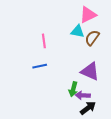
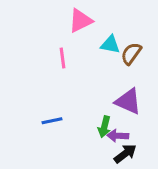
pink triangle: (88, 15) -> (80, 21), moved
blue line: (40, 66) -> (52, 121), moved

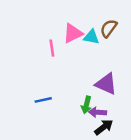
pink triangle: (80, 21) -> (73, 33), moved
brown semicircle: (131, 54) -> (109, 28), moved

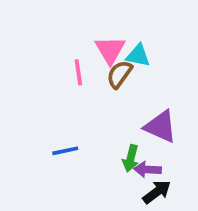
brown semicircle: (109, 28) -> (119, 74), moved
pink triangle: (73, 33) -> (110, 50), turned -35

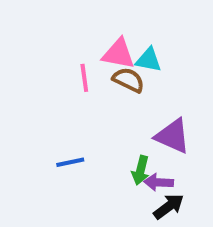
pink triangle: (110, 50) -> (118, 54), turned -48
brown semicircle: (119, 74) -> (128, 80), turned 80

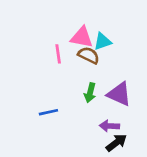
cyan triangle: (149, 60) -> (103, 41), turned -30
green arrow: (141, 170) -> (90, 93), moved

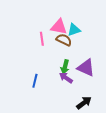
blue line: (48, 112) -> (35, 81), turned -64
purple arrow: (109, 126) -> (66, 78), moved, turned 32

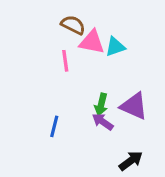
brown semicircle: (64, 40) -> (73, 25), moved

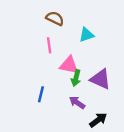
pink triangle: (92, 42) -> (69, 65), moved
purple arrow: (103, 122) -> (77, 103), moved

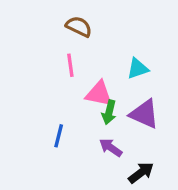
cyan triangle: (86, 35) -> (138, 69), moved

